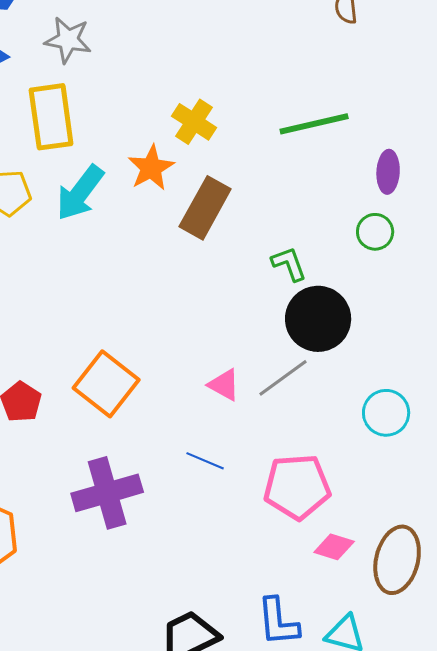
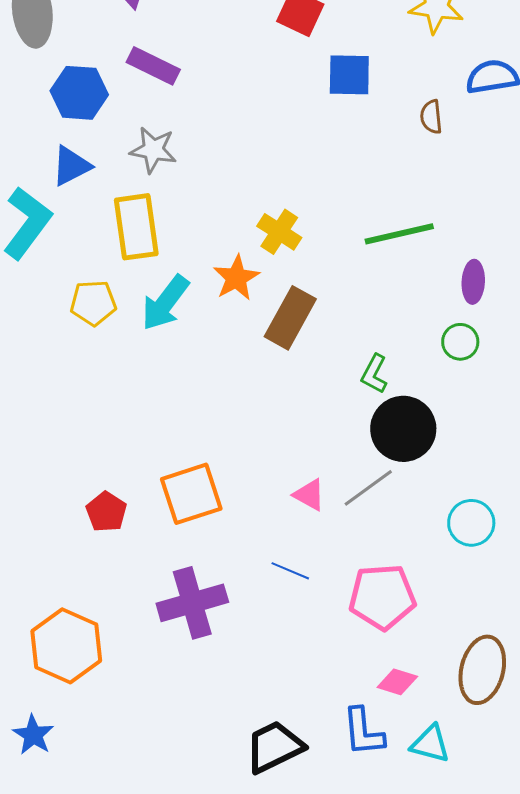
green L-shape: (289, 264) -> (374, 374), turned -132
orange square: (106, 384) -> (191, 494), turned 34
pink diamond: (334, 547) -> (397, 682), moved

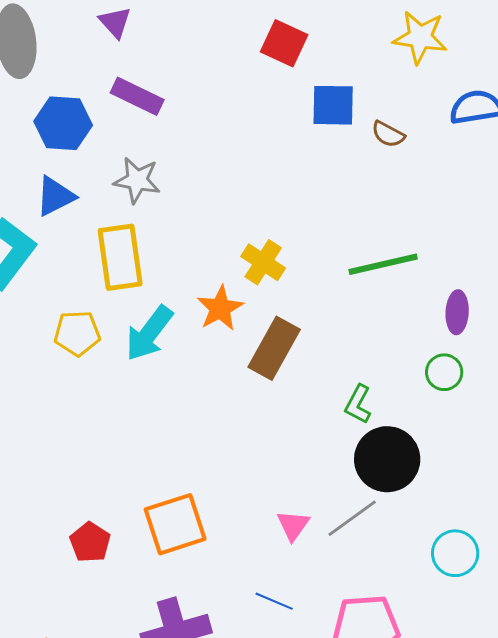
brown semicircle: (431, 117) -> (388, 134), moved, turned -56
pink triangle: (309, 495) -> (293, 525), turned 36

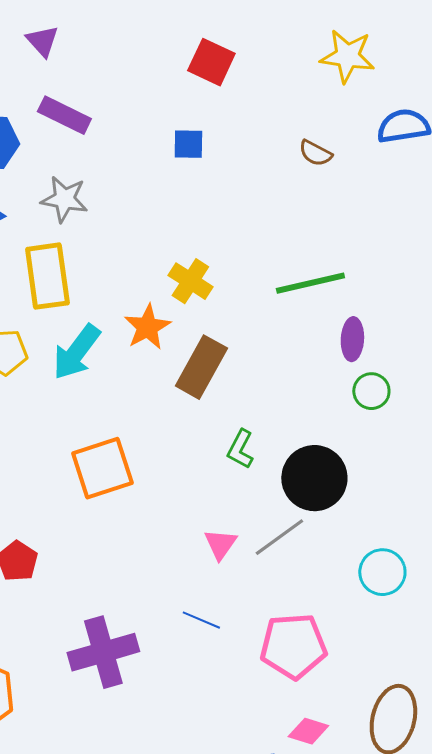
blue square: (333, 105) -> (188, 144), moved, size x0.7
purple ellipse: (457, 312) -> (352, 339), moved
green L-shape: (358, 404) -> (240, 449), moved
orange square: (175, 524) -> (102, 468), moved

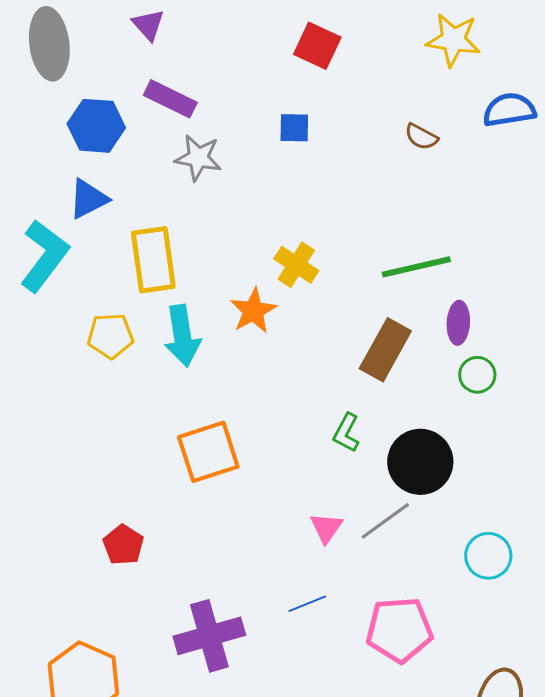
gray star: (64, 199) -> (198, 158), moved
cyan arrow: (76, 352) -> (182, 336), turned -46
brown rectangle: (201, 367) -> (385, 350), moved
blue line: (201, 620) -> (307, 604), turned -45

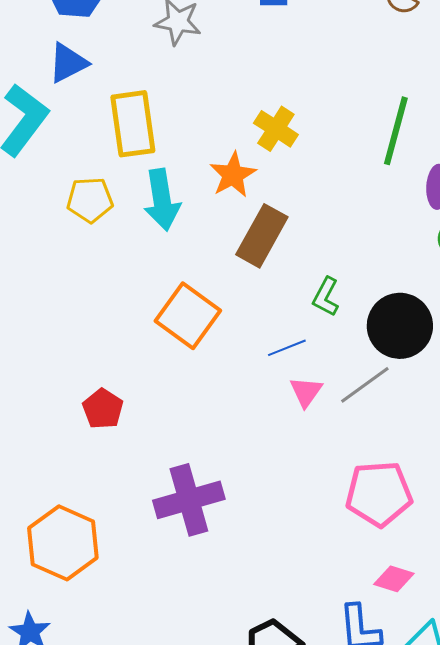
green line: (416, 267) -> (396, 131), turned -62
brown rectangle: (385, 350) -> (262, 236), moved
orange square: (208, 452) -> (188, 316), turned -36
blue line: (307, 604) -> (287, 348), moved

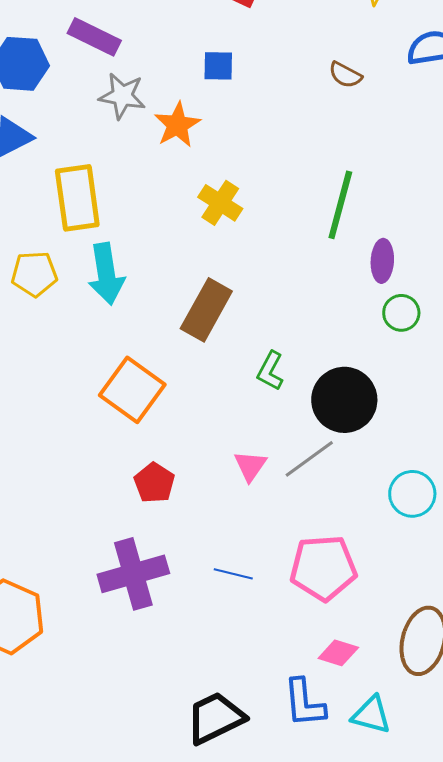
orange star: (233, 175) -> (177, 125), moved
blue line: (287, 348) -> (233, 574), moved, turned 36
red pentagon: (103, 409) -> (154, 483), moved

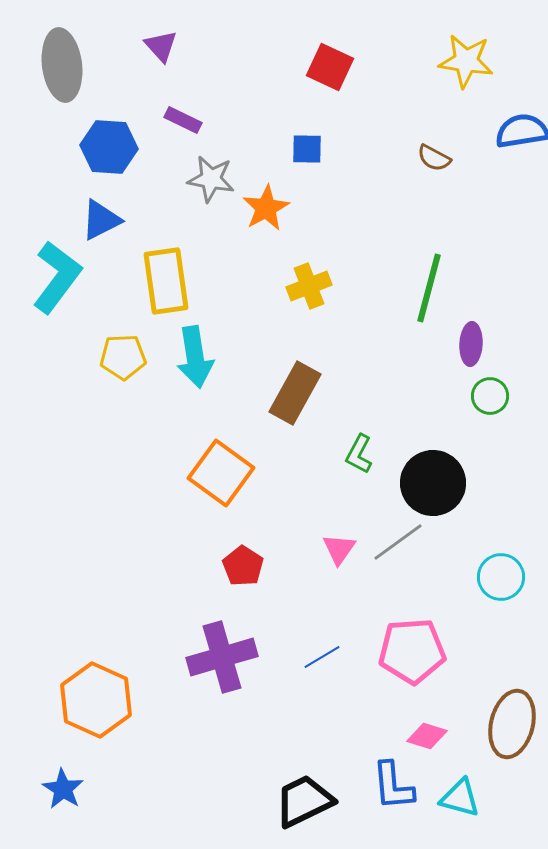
purple rectangle: (94, 37) -> (183, 120), size x0.7
yellow cross: (220, 203) -> (309, 286), turned 36
blue line: (233, 574) -> (322, 657), turned -45

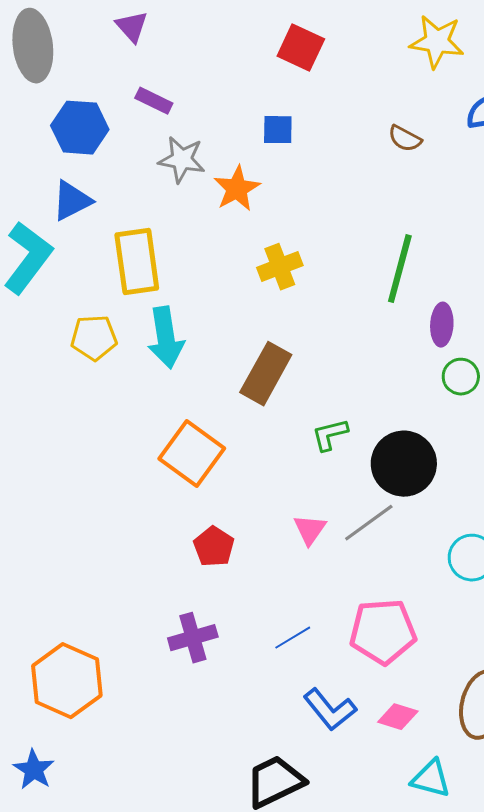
green L-shape: (359, 454) -> (330, 435), turned 48
purple cross: (222, 657) -> (193, 638), size x0.7
blue L-shape: (393, 786) -> (330, 710), moved, turned -34

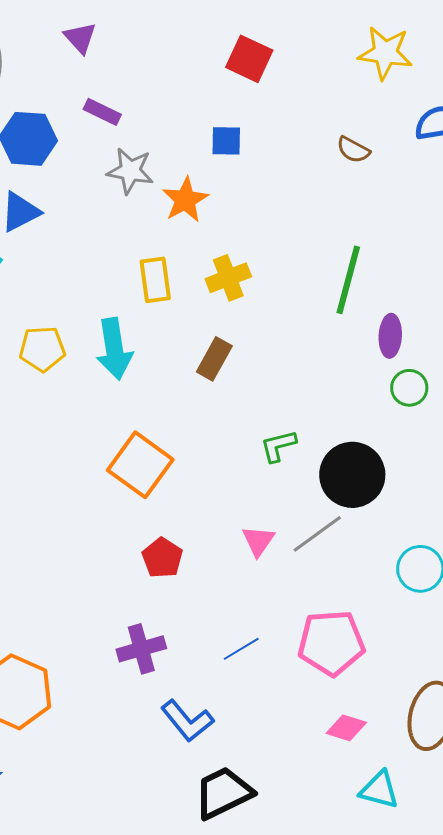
yellow rectangle: (137, 262) -> (155, 280), moved, size x0.7
brown rectangle: (266, 374) -> (214, 359), moved, size x0.7
blue L-shape: (330, 710) -> (187, 721), moved

